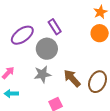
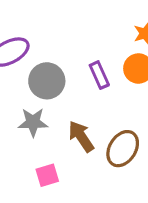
purple rectangle: (55, 27) -> (99, 75), moved

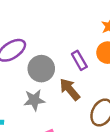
brown arrow: (81, 136) -> (70, 89), moved

